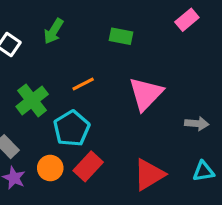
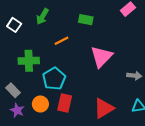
orange line: (83, 84) -> (61, 41), moved
green cross: (32, 100) -> (29, 61), turned 36
red rectangle: (88, 166) -> (65, 103), turned -30

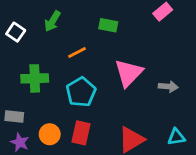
gray arrow: (134, 76) -> (168, 87), moved
cyan pentagon: (54, 79) -> (81, 92), moved
gray rectangle: (13, 90) -> (14, 117), turned -40

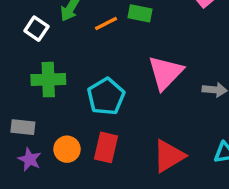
white square: (16, 32) -> (36, 29), moved
orange line: (77, 53) -> (106, 24), moved

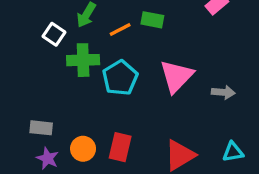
green cross: (48, 80) -> (83, 60), moved
cyan pentagon: (106, 97) -> (120, 78), moved

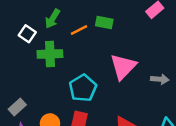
cyan pentagon: (120, 78) -> (83, 88), moved
gray rectangle: (41, 128) -> (17, 107), turned -48

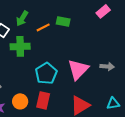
pink triangle: (123, 67) -> (78, 69), moved

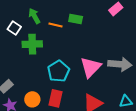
green arrow: (22, 18) -> (34, 16), turned 119
orange line: (43, 27) -> (55, 25), turned 40
gray arrow: (107, 66) -> (120, 64), size x1.6

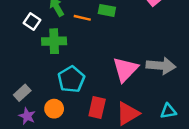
cyan pentagon: (58, 71) -> (71, 79), moved
red rectangle: (55, 98) -> (97, 107), moved

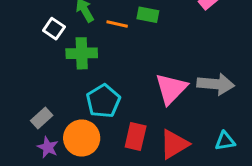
orange circle: (54, 109) -> (82, 138), size x1.5

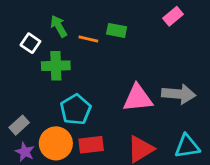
pink triangle: (171, 89) -> (138, 98), turned 40
red rectangle: (136, 136) -> (91, 145), moved, turned 70
cyan triangle: (225, 141) -> (187, 146), size x1.4

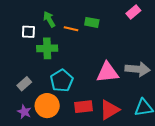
white square: (30, 43) -> (28, 32), turned -32
gray rectangle: (19, 125) -> (24, 84), moved
red rectangle: (91, 145) -> (84, 107), moved

